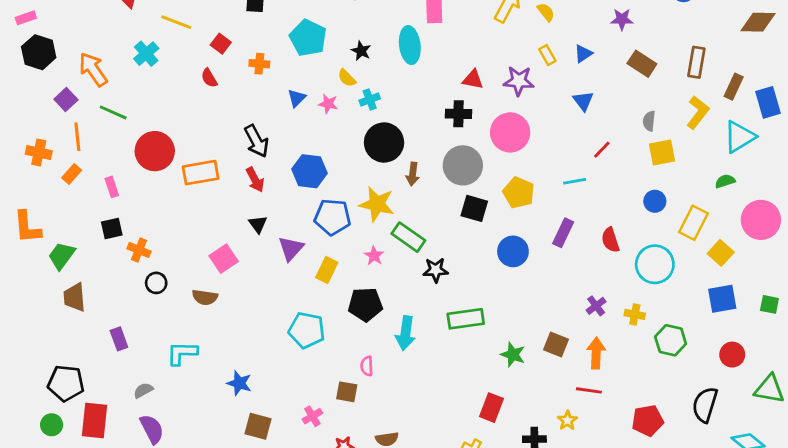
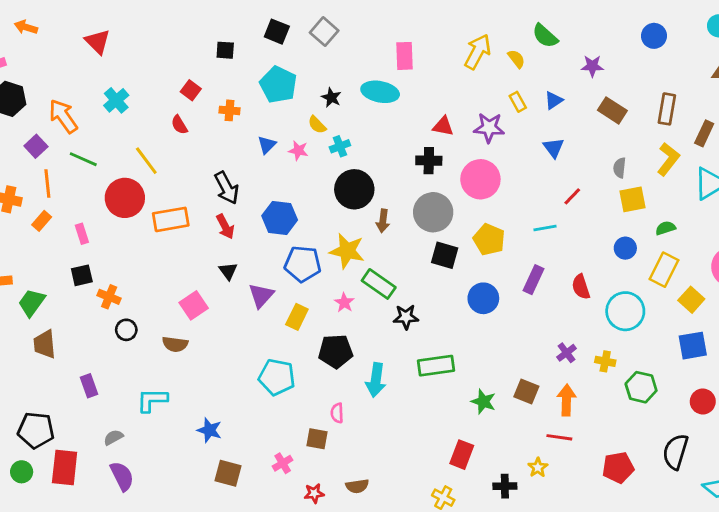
yellow line: (176, 22) -> (146, 161), moved, turned 32
cyan ellipse: (410, 45) -> (380, 92), turned -72
green semicircle: (725, 181) -> (665, 228), moved

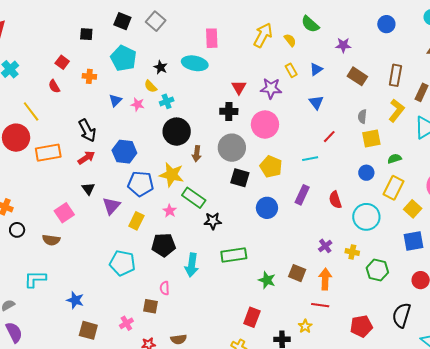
red triangle: (443, 126) -> (239, 87), turned 49
red arrow: (225, 227) -> (86, 158), turned -96

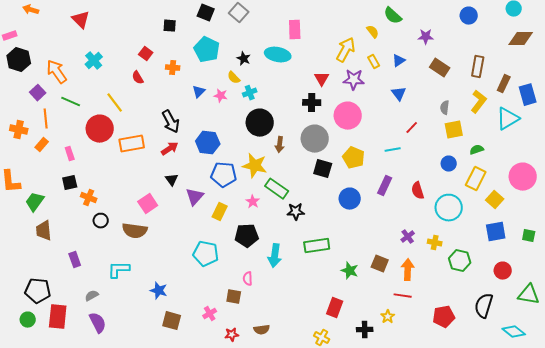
yellow arrow: (263, 35) -> (346, 50), moved
brown semicircle: (51, 240) -> (135, 231), size x1.4

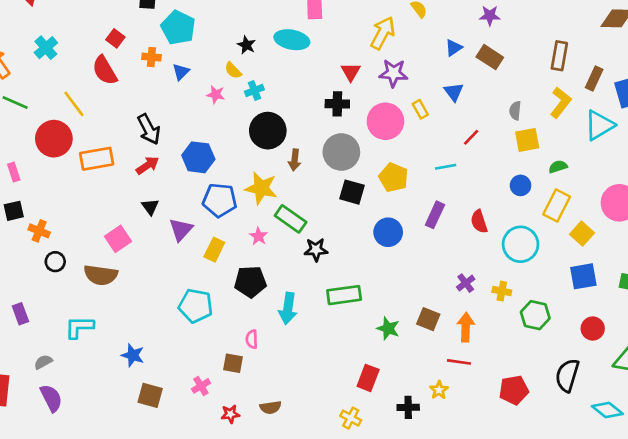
cyan pentagon: (207, 50) -> (178, 28), moved
yellow rectangle: (374, 62) -> (420, 109), moved
brown rectangle: (440, 68) -> (490, 57), moved
red semicircle: (138, 78) -> (105, 70), size x1.6
blue triangle: (199, 92) -> (181, 72), moved

